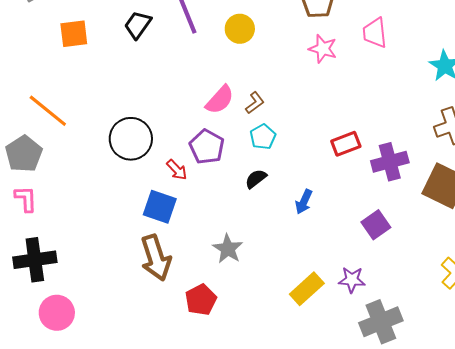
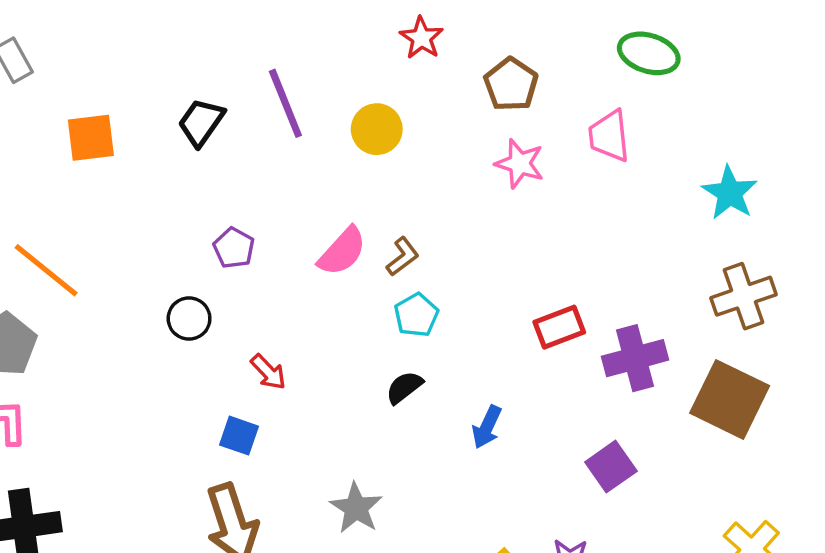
black circle: (131, 139) -> (189, 319), size x0.6
purple pentagon: (207, 147) -> (234, 248), moved, size x0.7
blue square: (160, 207) -> (239, 436), size x0.7

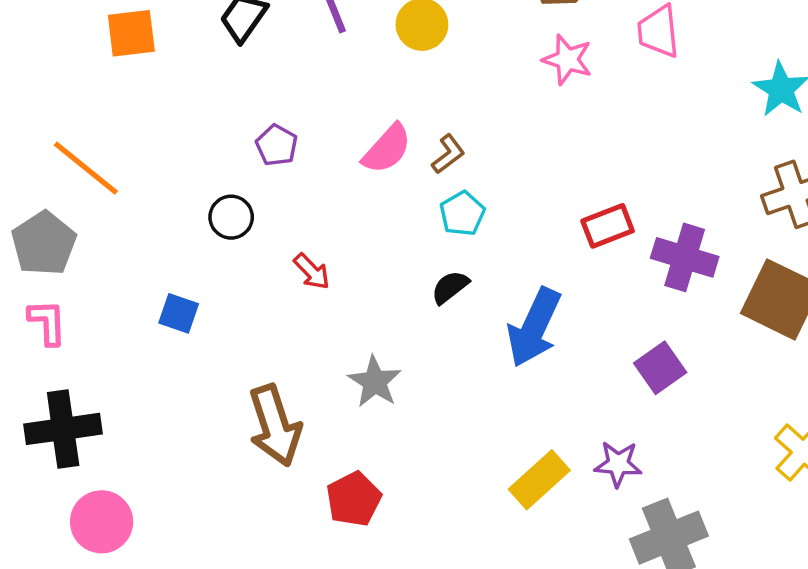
purple cross: (635, 358) -> (685, 257), turned 32
blue arrow: (487, 427) -> (534, 327), size x1.8
blue square: (239, 436) -> (179, 313), moved
gray star: (356, 508) -> (375, 382), moved

